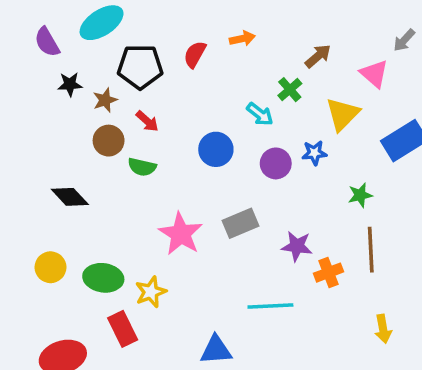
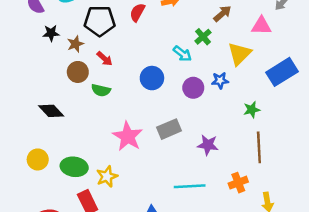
pink triangle: (374, 74) -> (261, 26), turned -40
orange cross: (329, 273) -> (238, 183), moved

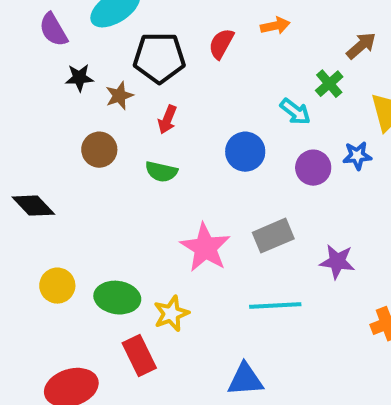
red arrow: (105, 59) -> (167, 120), turned 70
brown circle: (78, 72) -> (99, 150), moved
black diamond: (51, 111) -> (33, 206), moved
cyan line: (190, 186) -> (275, 306), moved

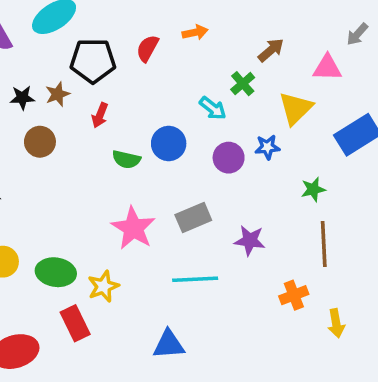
black star: (79, 78) -> (22, 98), moved
green semicircle: (161, 172) -> (126, 159), moved

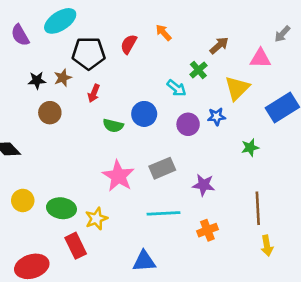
orange arrow: (195, 32) -> (164, 33), turned -120
brown line: (324, 244) -> (258, 208), moved
orange cross: (294, 295) -> (207, 230), moved

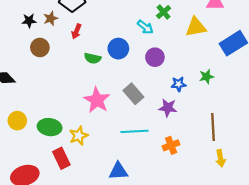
yellow triangle: (237, 88) -> (196, 27), turned 35
blue star: (216, 117) -> (179, 84), moved
gray rectangle: (162, 168) -> (133, 94), turned 72

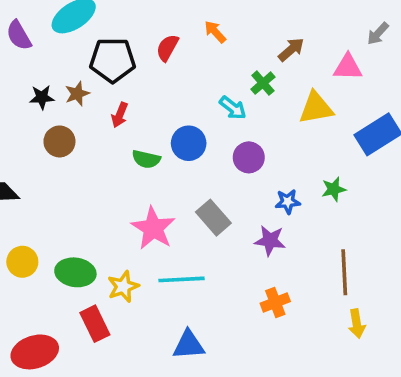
cyan line: (134, 131) -> (182, 279), moved

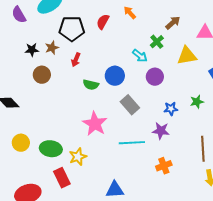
purple circle: (249, 157) -> (155, 77), moved
gray rectangle: (213, 218) -> (130, 105), moved
cyan line: (182, 279) -> (132, 143), moved

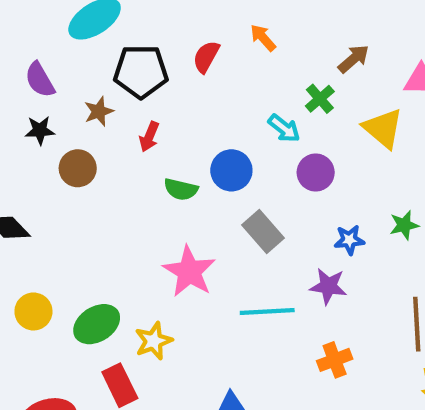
purple semicircle: (19, 15) -> (40, 80), moved
black star: (32, 50) -> (40, 130), moved
yellow triangle: (187, 56) -> (383, 128), turned 50
green ellipse: (51, 149) -> (97, 324), turned -40

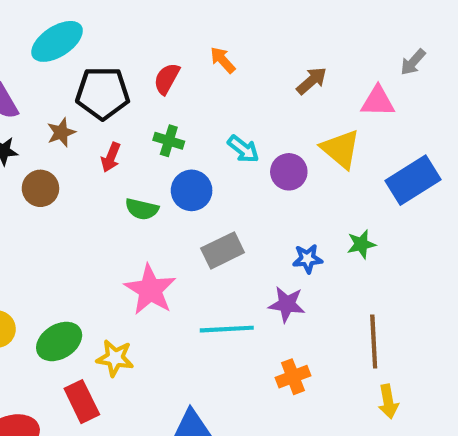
green cross: (320, 99) -> (169, 141), moved, turned -32
purple circle: (316, 172) -> (289, 172), moved
gray rectangle: (263, 231) -> (223, 250), turned -75
yellow star: (153, 341) -> (115, 358), turned 30

